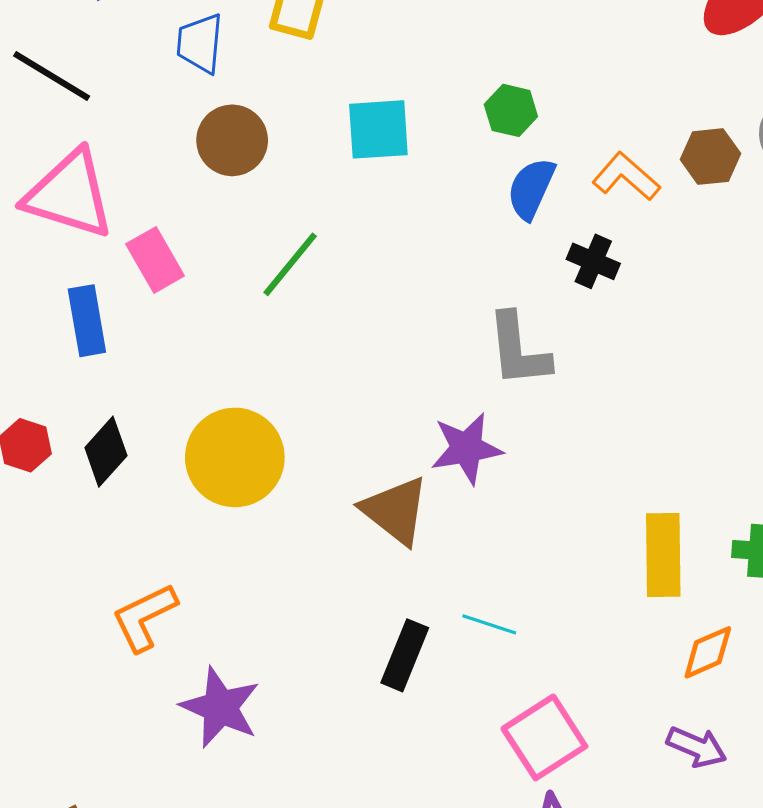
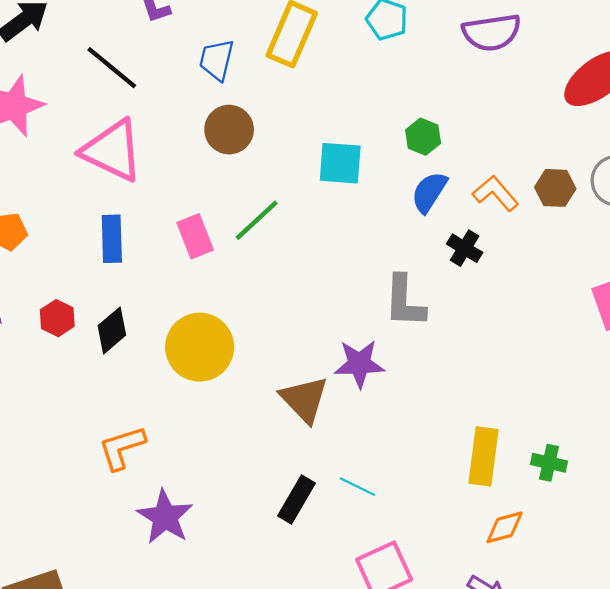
cyan square: (378, 129) -> (340, 163), moved
pink rectangle: (155, 260) -> (195, 236), moved

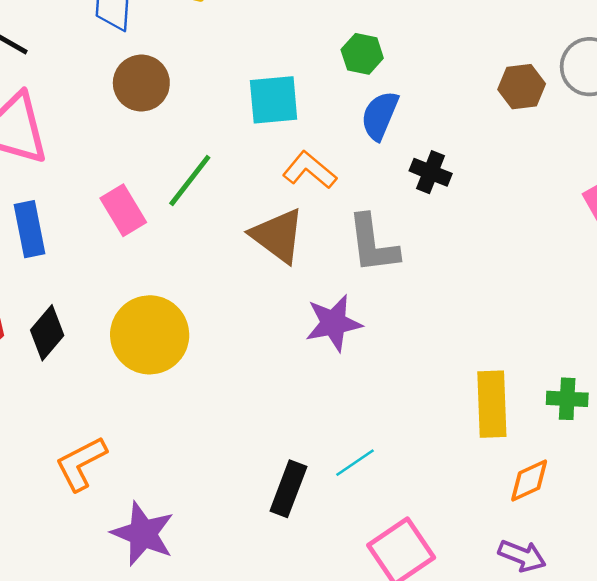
orange L-shape: (495, 193) -> (310, 170), moved
brown triangle: (304, 399) -> (278, 236), moved
cyan line: (358, 487) -> (355, 463), turned -51

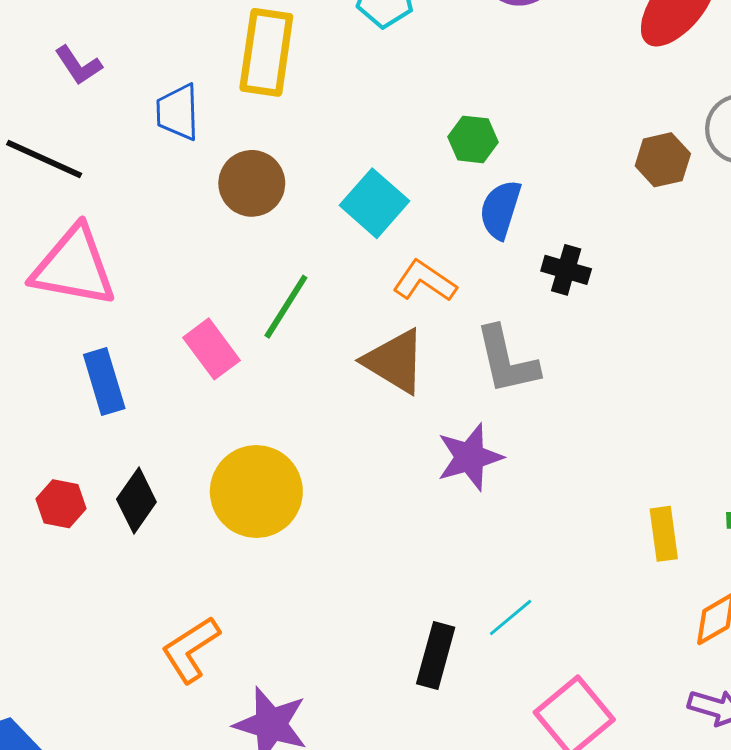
brown circle: (141, 83) -> (252, 183), moved
cyan square: (274, 100) -> (375, 203), turned -38
yellow rectangle: (492, 404) -> (664, 534), size x0.7

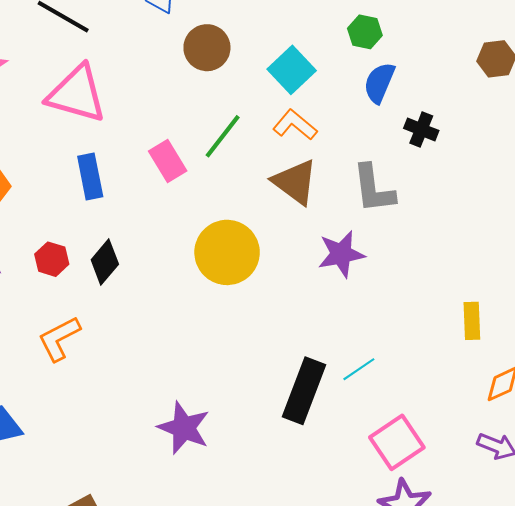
orange L-shape: (425, 281) -> (295, 125), moved
yellow circle: (256, 492) -> (227, 252), moved
orange L-shape: (191, 649) -> (59, 339), moved
black rectangle: (436, 656) -> (304, 391), size x1.4

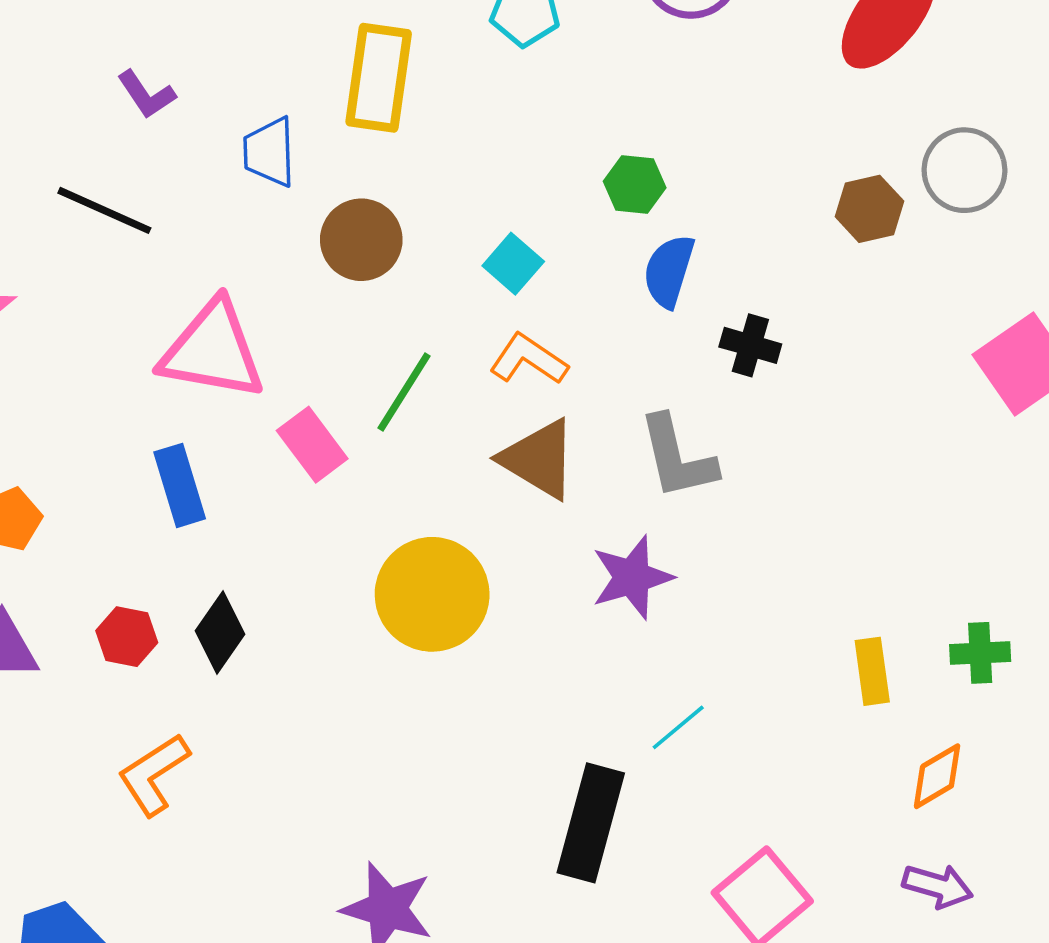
cyan square: (292, 70) -> (513, 264), size x0.7
pink triangle: (77, 94) -> (212, 351), moved
cyan line: (359, 369) -> (678, 727), moved

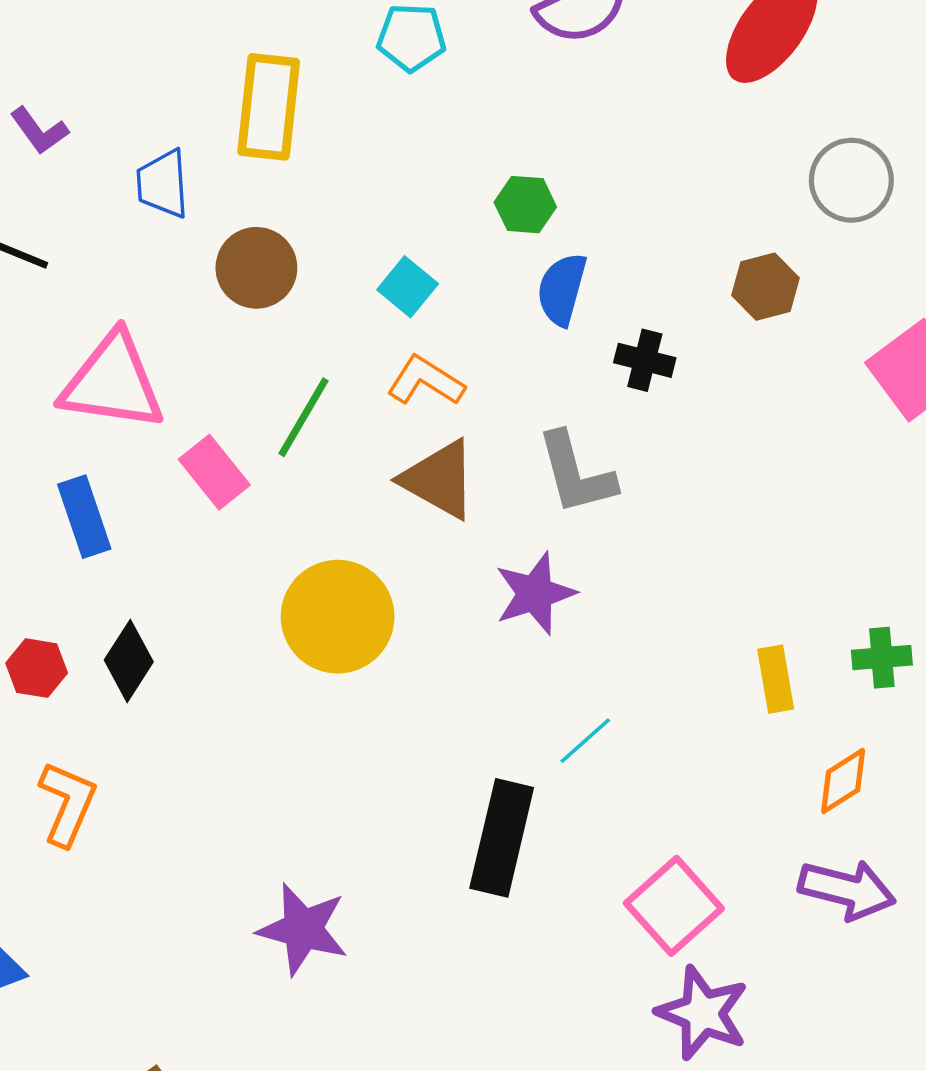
brown hexagon: (869, 209) -> (766, 287), moved
orange L-shape: (154, 774) -> (68, 803), turned 148
purple arrow: (938, 886) -> (847, 890), size x1.4

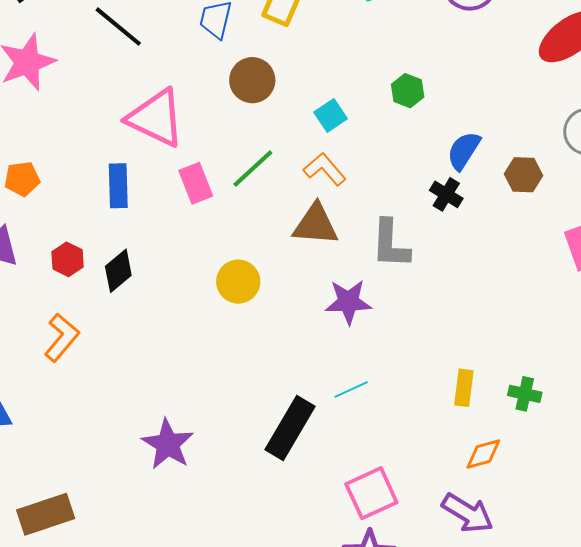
blue semicircle: (562, 289) -> (464, 151), moved
brown triangle: (439, 479) -> (316, 224), turned -42
yellow circle: (338, 617) -> (238, 282), size x0.7

